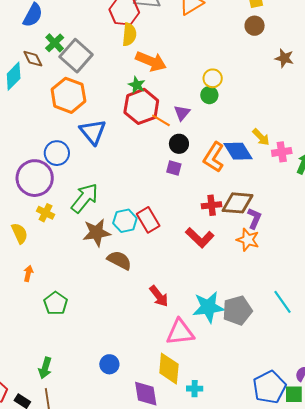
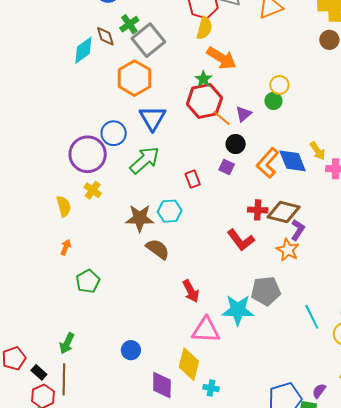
green arrow: (85, 198) -> (145, 160), moved
red rectangle: (148, 220) -> (193, 179), moved, size x0.7
gray pentagon: (237, 310) -> (266, 291), moved

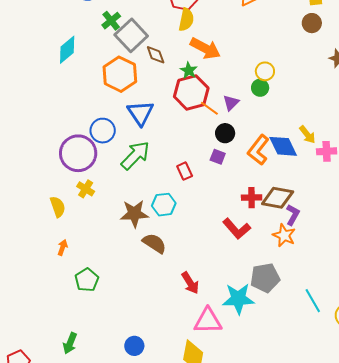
brown diamond: (105, 36) -> (156, 55), moved

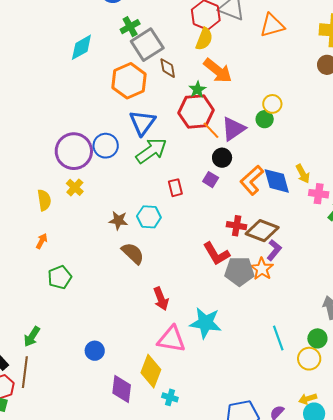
purple triangle: (231, 103) -> (233, 129), size x1.5
blue circle: (103, 131) -> (106, 146), moved
green arrow: (135, 155) -> (151, 151), moved
brown star: (134, 214) -> (118, 221), size x0.7
gray pentagon: (265, 278) -> (239, 271), moved

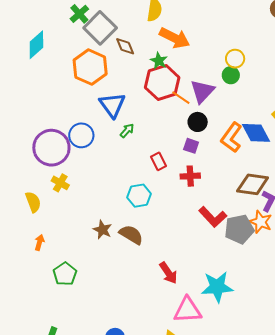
green arrow: (151, 151) -> (127, 131), size x0.5
brown star: (118, 221) -> (102, 230), moved, turned 30
red cross: (237, 226) -> (190, 176), moved

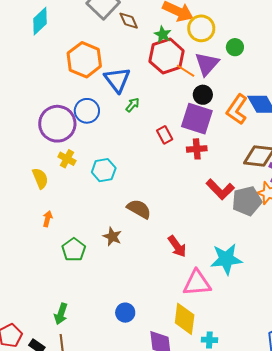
yellow circle: (235, 59) -> (201, 28), moved, size x1.4
orange hexagon: (90, 67) -> (84, 60), moved
purple square: (191, 146) -> (197, 119), size x2.0
cyan hexagon: (139, 196) -> (104, 170), moved
brown star: (102, 230) -> (112, 237), moved

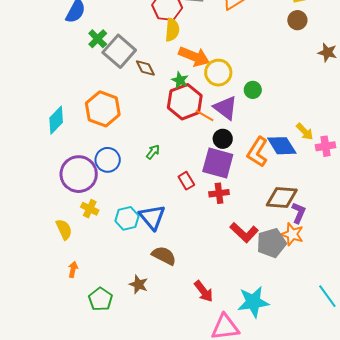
cyan diamond: (40, 21) -> (56, 120), moved
purple triangle: (207, 64) -> (225, 108), turned -32
blue triangle: (117, 80) -> (152, 217), moved

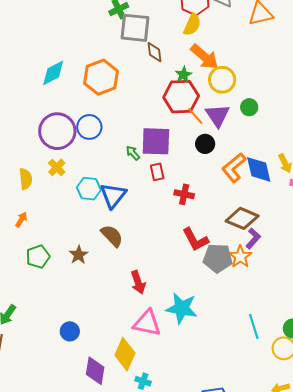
gray square: (119, 51) -> (135, 28), turned 36
green arrow: (153, 152) -> (133, 153), moved, turned -98
purple square: (218, 163) -> (156, 141), moved, turned -32

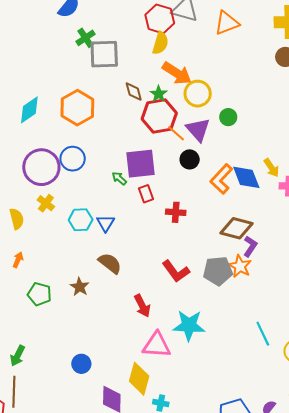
brown diamond: (155, 52) -> (134, 92), moved
blue triangle: (113, 195) -> (106, 223), size x0.7
red L-shape: (195, 240) -> (176, 271), moved
green pentagon: (38, 257) -> (39, 294), turned -30

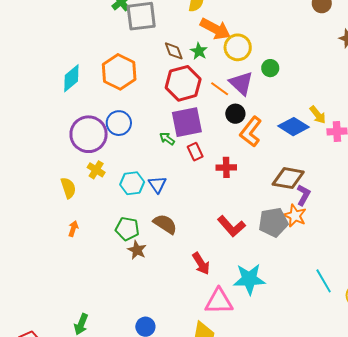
red hexagon: (159, 116) -> (183, 83), moved
blue diamond: (246, 177) -> (293, 127), turned -32
orange L-shape: (221, 179) -> (251, 132), moved
green pentagon: (39, 294) -> (127, 229), moved

